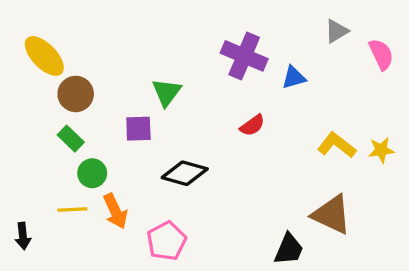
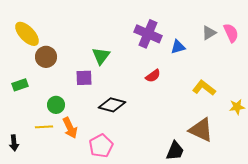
gray triangle: (337, 31) -> (209, 33), moved
green rectangle: (71, 139) -> (20, 85), moved, turned -63
yellow star: (381, 150) -> (237, 107), moved

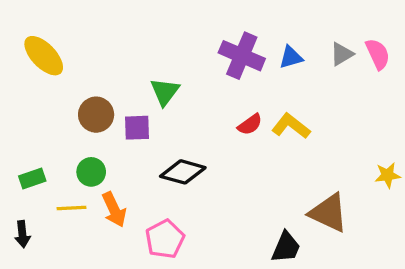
blue triangle: (178, 47) -> (291, 57), moved
brown circle: (46, 57) -> (96, 115), moved
green rectangle: (20, 85) -> (32, 178), moved
yellow L-shape: (204, 88) -> (291, 126), moved

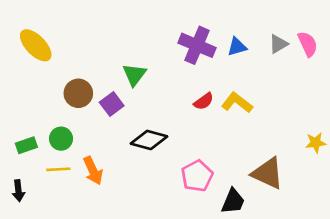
purple square: (137, 128) -> (112, 104), turned -35
green circle: (91, 172) -> (61, 139), moved
pink pentagon: (165, 239) -> (197, 176), moved

